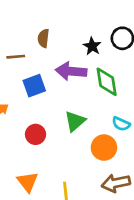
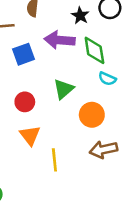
cyan semicircle: (121, 124) -> (107, 79), moved
orange triangle: (28, 182) -> (30, 135), moved

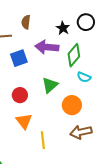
green diamond: (94, 50) -> (74, 55), turned 50

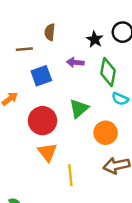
purple arrow: (47, 47) -> (75, 62), size x0.6
green diamond: (74, 55) -> (108, 72), turned -30
red circle: (20, 95) -> (43, 121), size x1.5

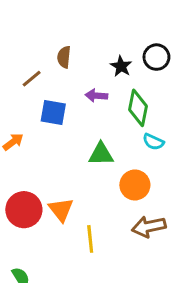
brown line: (24, 49) -> (32, 79), turned -35
blue square: (41, 76) -> (53, 113), turned 30
green triangle: (79, 108) -> (101, 154), turned 40
red circle: (43, 121) -> (24, 210), moved

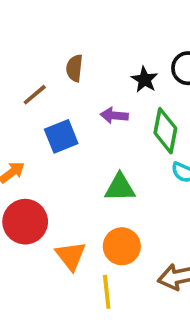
blue square: (53, 113) -> (61, 136), turned -32
orange circle: (135, 185) -> (122, 246), moved
red circle: (24, 210) -> (25, 222), moved

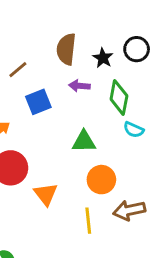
brown semicircle: (74, 68) -> (66, 49), moved, size x1.5
orange circle: (122, 246) -> (101, 180), moved
yellow line: (107, 292) -> (88, 221), moved

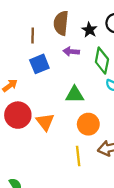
brown line: (18, 70) -> (33, 36), moved, turned -49
orange triangle: (46, 194) -> (45, 122), moved

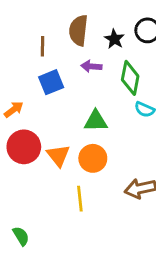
orange circle: (88, 124) -> (93, 158), moved
yellow line: (78, 156) -> (80, 199), moved

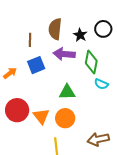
purple arrow: (91, 66) -> (64, 54), size x1.5
orange arrow: (14, 109) -> (10, 73), moved

